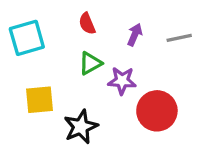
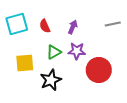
red semicircle: (87, 24) -> (45, 26), moved
purple arrow: (135, 35) -> (73, 27), moved
green triangle: (90, 63) -> (54, 52), moved

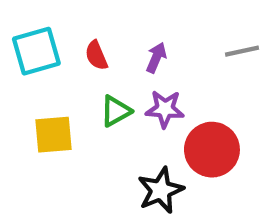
black star: (51, 80) -> (161, 190), moved

